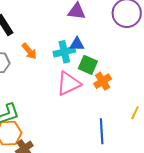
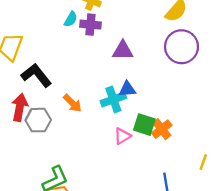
green square: (88, 65) -> (144, 125), moved
pink triangle: (69, 84) -> (122, 136), size x0.6

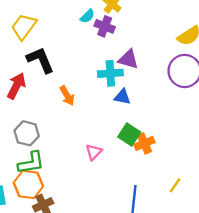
cyan cross: (113, 99) -> (110, 73), moved
gray hexagon: (38, 120) -> (27, 133), moved
pink triangle: (122, 136) -> (94, 152), moved, turned -30

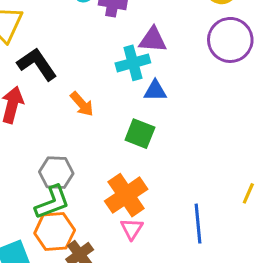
gray hexagon: (27, 133) -> (56, 173), moved
green square: (129, 135) -> (140, 134), moved
orange cross: (144, 143) -> (126, 195), moved, size x1.5
pink triangle: (94, 152) -> (132, 229), moved

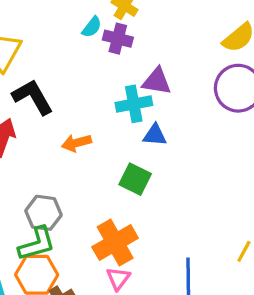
orange arrow: (82, 104) -> (76, 143), turned 112

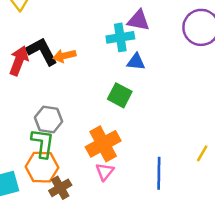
black L-shape: (33, 97) -> (42, 51), moved
orange arrow: (76, 143) -> (64, 56), moved
green L-shape: (37, 244) -> (43, 143), turned -68

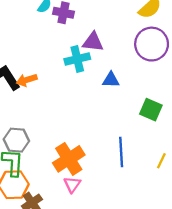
blue triangle: (136, 62) -> (111, 80), moved
green square: (120, 95) -> (151, 110), moved
blue line: (159, 173) -> (121, 152), moved

